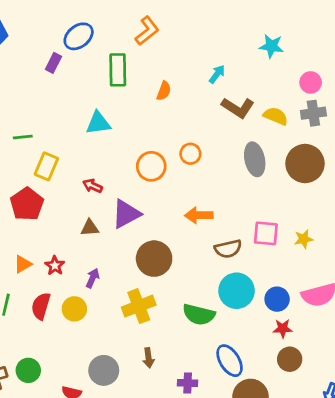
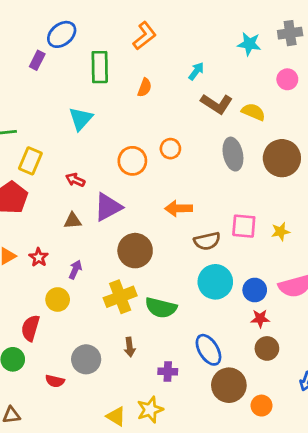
orange L-shape: (147, 31) -> (145, 36), moved
gray cross: (313, 113) -> (290, 33), moved
cyan triangle: (98, 123) -> (81, 119), turned -40
red semicircle: (41, 306) -> (30, 328), moved
green semicircle: (199, 314) -> (161, 308), moved

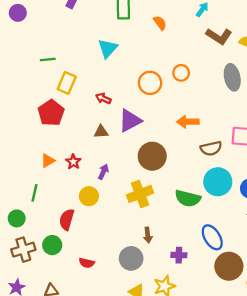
orange semicircle: (145, 87) -> (160, 23), turned -56
green semicircle: (161, 308) -> (188, 198), moved
gray circle: (86, 359) -> (131, 258), moved

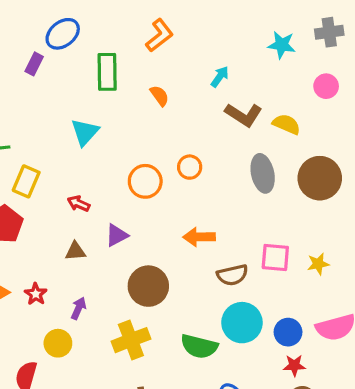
purple triangle: (130, 121) -> (117, 235), size x0.7

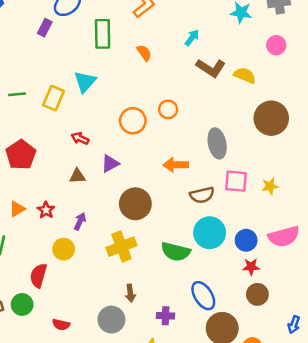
gray ellipse: (263, 173) -> (217, 143), moved
yellow rectangle: (26, 181) -> (54, 98), moved

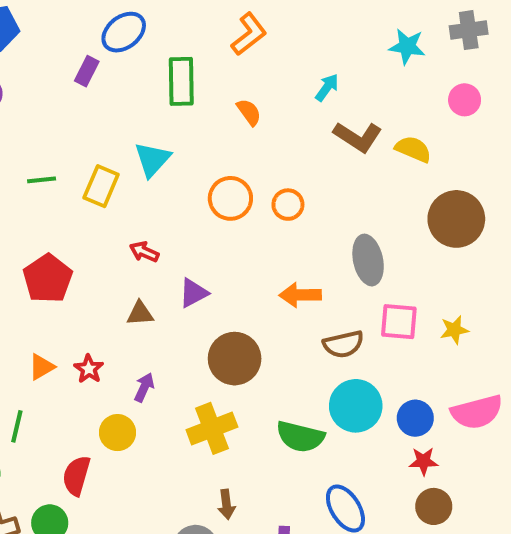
orange circle: (133, 121) -> (230, 198), moved

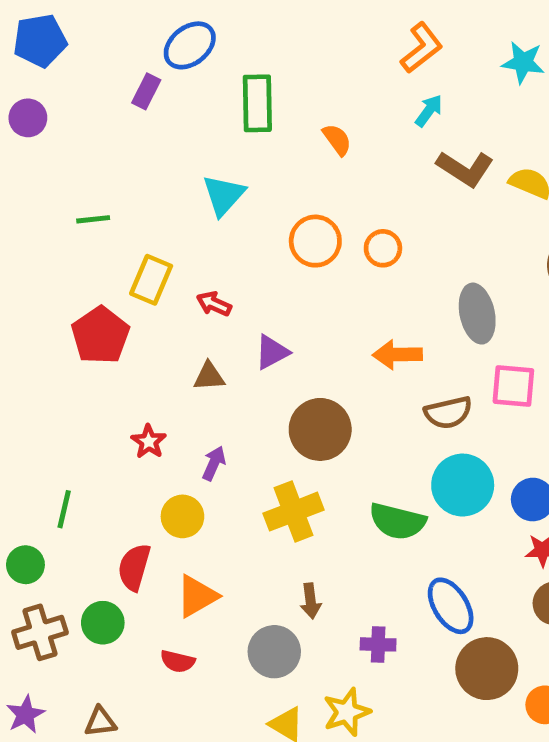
orange L-shape: (249, 34) -> (422, 48), moved
yellow rectangle: (101, 186) -> (151, 280), moved
orange triangle: (42, 367) -> (197, 596), moved, size x1.4

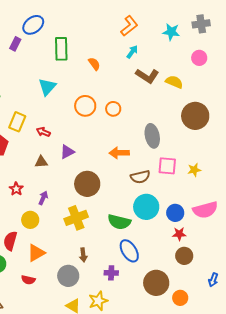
blue ellipse: (451, 606) -> (129, 251), moved

